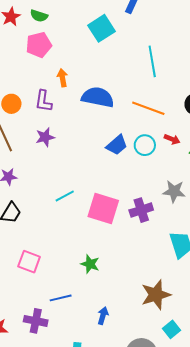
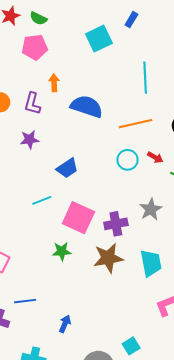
orange line: (148, 108) -> (136, 124), turned -40
blue trapezoid: (117, 145) -> (67, 168), moved
gray star: (174, 191) -> (151, 209), turned 30
green star: (90, 264) -> (62, 251), moved, turned -30
brown star: (156, 295) -> (108, 258), moved

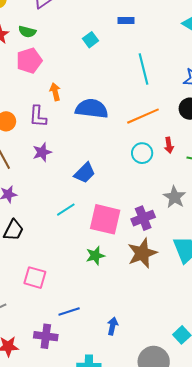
blue rectangle: (131, 20) -> (126, 21), moved, turned 70
cyan square: (99, 39) -> (91, 40), size x0.6
red arrow: (155, 157) -> (169, 145), turned 63

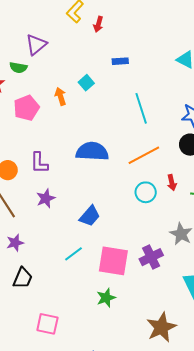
green semicircle: (27, 32) -> (18, 67), moved
orange arrow: (55, 92) -> (60, 96), moved
brown star: (142, 253) -> (161, 327), moved

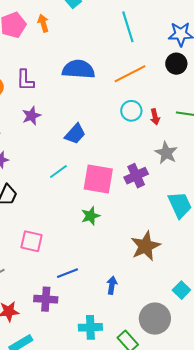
orange arrow: (60, 96) -> (43, 23), moved
red arrow: (172, 183) -> (155, 117), moved

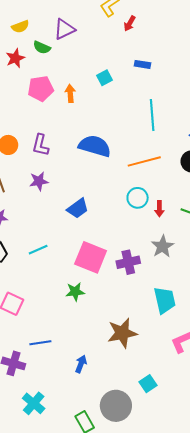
cyan line: (58, 172) -> (38, 250), moved
cyan cross: (90, 327) -> (34, 403), moved, turned 30

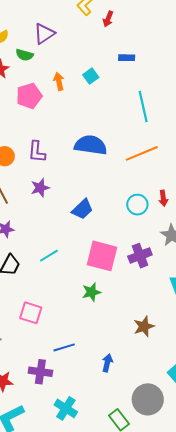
orange arrow: (70, 93) -> (59, 81), moved
cyan circle: (138, 198) -> (137, 205), moved
brown star: (122, 333) -> (144, 326), size x0.7

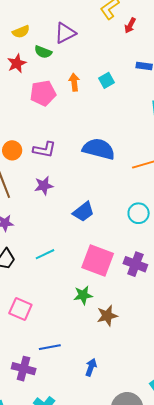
purple L-shape: (37, 152) -> (44, 150), turned -90
purple cross: (140, 256) -> (135, 264), turned 35
brown star: (144, 326) -> (107, 316), moved

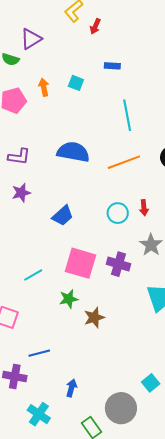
cyan square: (107, 80) -> (76, 83), turned -35
cyan line: (45, 254) -> (33, 275), moved
blue arrow: (91, 367) -> (71, 388), moved

